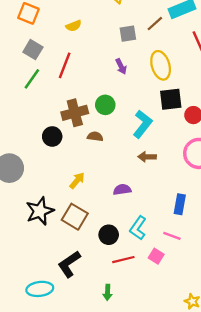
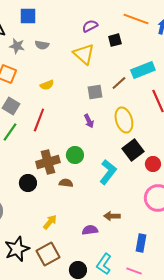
black square: (171, 99) -> (133, 150), turned -30
brown arrow: (147, 157) -> (112, 216), moved
brown square: (75, 217) -> (48, 254), turned 30

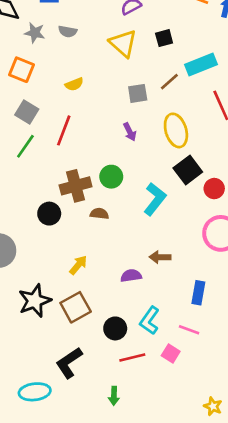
black square: (115, 40) -> (164, 38), moved

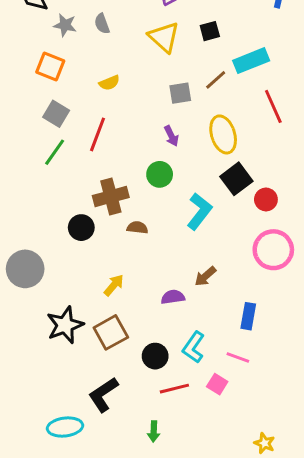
gray semicircle: (68, 31) -> (102, 24), turned 60
green circle: (111, 177) -> (160, 174), moved
brown arrow: (160, 257) -> (205, 276), turned -42

